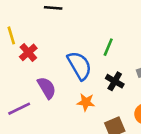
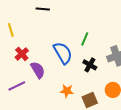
red cross: (28, 52) -> (22, 54), moved
orange star: (86, 102) -> (67, 91), moved

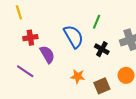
red cross: (22, 54) -> (30, 38), turned 32
purple line: (17, 86) -> (25, 71), turned 60

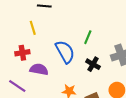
yellow line: (19, 12) -> (33, 28), moved
purple semicircle: (47, 54) -> (39, 69), turned -48

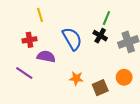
green line: (88, 37) -> (106, 18), moved
black cross: (93, 64) -> (100, 36), moved

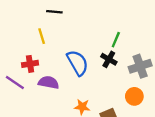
purple line: (24, 73) -> (15, 82), moved
orange circle: (124, 77) -> (134, 96), moved

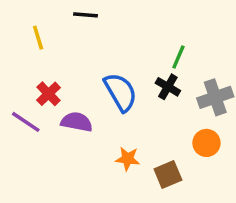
yellow line: (42, 36) -> (38, 38), moved
red cross: (30, 64) -> (49, 94), turned -35

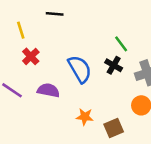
green line: (178, 57) -> (121, 44), turned -60
red cross: (49, 94) -> (31, 56), moved

